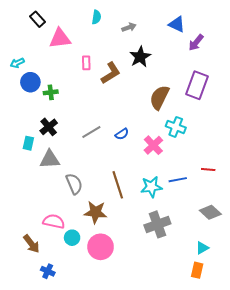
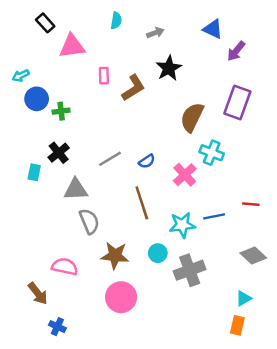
gray triangle: (50, 159) -> (76, 189), moved
brown line: (118, 185) -> (142, 203), moved
cyan circle: (72, 238) -> (158, 253), moved

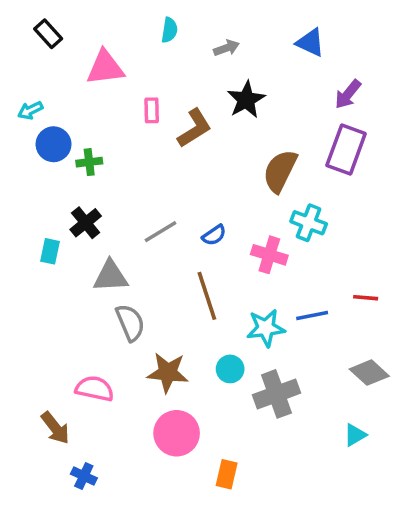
black rectangle: (45, 23) -> (48, 34), moved
purple arrow: (236, 51) -> (348, 94), moved
pink cross: (185, 175) -> (269, 255), turned -30
orange rectangle: (237, 325) -> (227, 474), moved

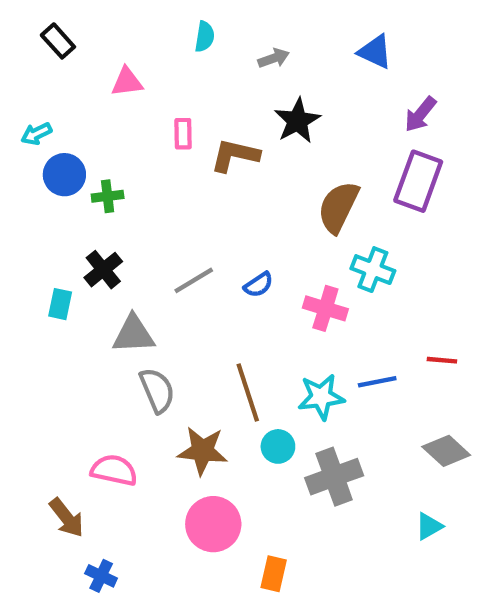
pink triangle: (105, 68) -> (127, 82), size x0.7
brown L-shape: (194, 128) -> (235, 155), turned -135
brown line: (207, 296) -> (248, 393), moved

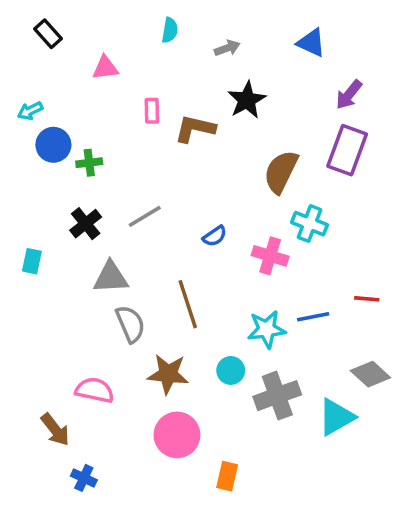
gray line: (194, 280) -> (145, 216), moved
cyan rectangle: (60, 304) -> (32, 261), moved
brown line: (248, 393) -> (188, 304), moved
cyan triangle: (429, 526) -> (336, 417), moved, size x1.6

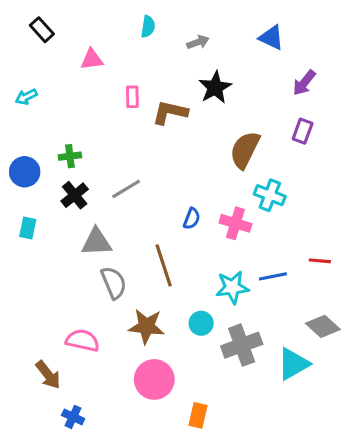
blue circle: (53, 145) -> (25, 172), moved
purple rectangle: (347, 150) -> (303, 131), size x0.6
green cross: (89, 163) -> (70, 156), moved
blue semicircle: (215, 236) -> (192, 219), moved, turned -35

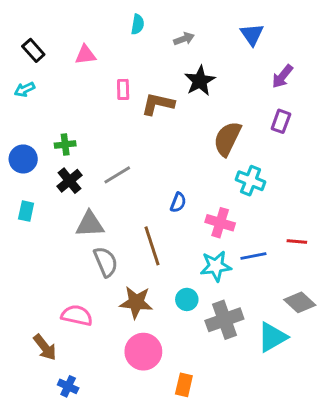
black rectangle: (42, 30) -> (33, 50), moved
blue triangle: (271, 37) -> (252, 34), turned 30
pink cross: (235, 223) -> (220, 223), moved

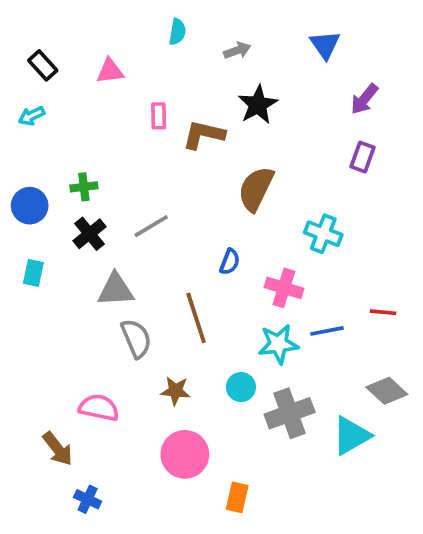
brown semicircle: (227, 139) -> (256, 189), moved
brown star: (136, 302) -> (175, 391), size x0.7

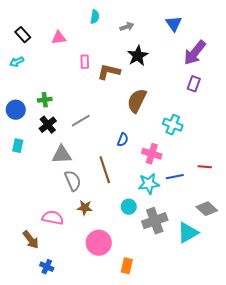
purple arrow: (364, 99) -> (195, 53), size x1.5
brown star: (175, 391) -> (85, 208), moved

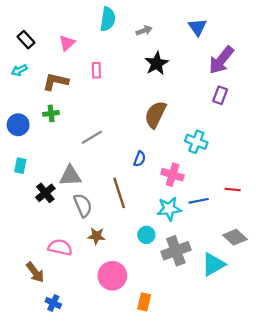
cyan semicircle: (95, 17) -> (108, 19), size x1.5
pink triangle: (59, 38) -> (67, 43), turned -35
brown L-shape: (109, 72) -> (56, 82), moved
black cross: (48, 125) -> (45, 193), moved

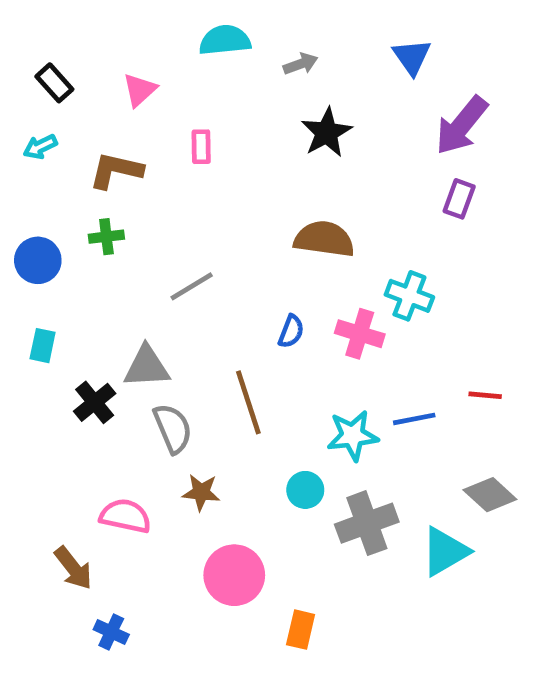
cyan semicircle: (108, 19) -> (225, 40), turned -105
brown semicircle: (155, 115) -> (324, 239), turned 72
pink cross: (172, 175) -> (360, 334), moved

